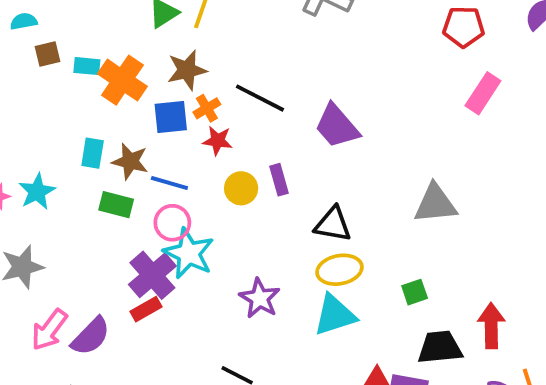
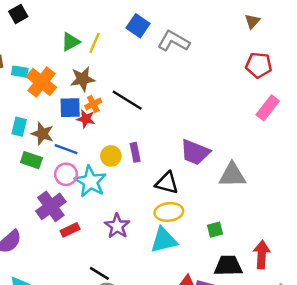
purple trapezoid: (337, 126) -> (195, 152), moved, turned -32
red star: (218, 141) -> (86, 119), moved
cyan star: (189, 253) -> (90, 181), moved
red rectangle: (146, 309) -> (70, 230), moved

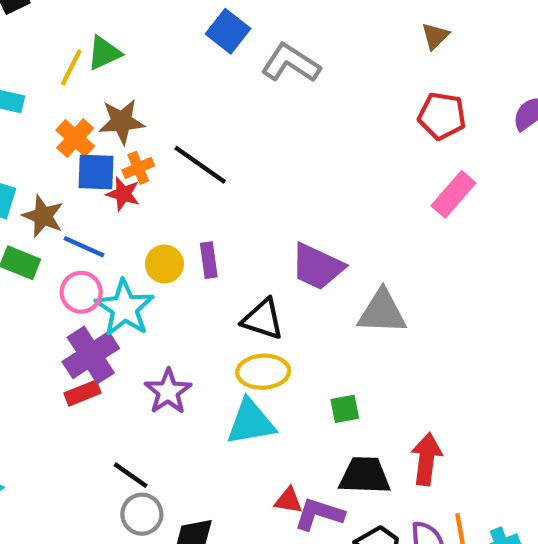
yellow line: (94, 43) -> (71, 67), moved
orange cross: (41, 82) -> (75, 138), moved, size x0.7
purple cross: (51, 206) -> (91, 355), moved

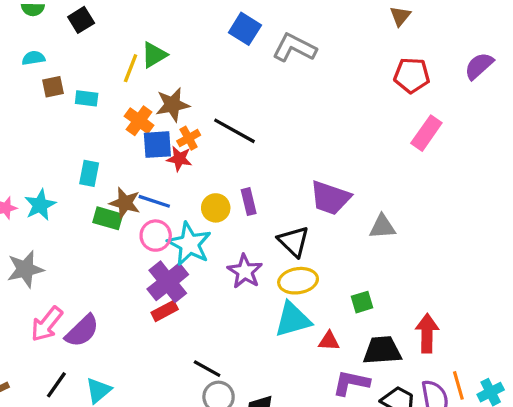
brown star: (43, 216) -> (125, 203), moved
gray triangle: (382, 312) -> (382, 227), size x0.7
black triangle: (263, 319) -> (294, 241), turned 32
purple star: (168, 391) -> (245, 271), moved
red triangle: (288, 500) -> (329, 341), moved

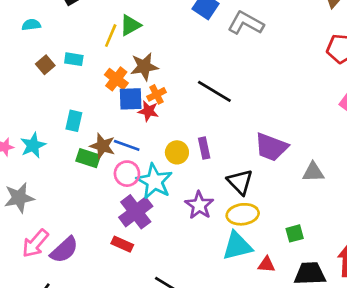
brown square: (53, 87) -> (45, 65), moved, turned -30
black line: (235, 131) -> (214, 91), moved
red rectangle: (165, 311) -> (122, 244), moved, turned 50

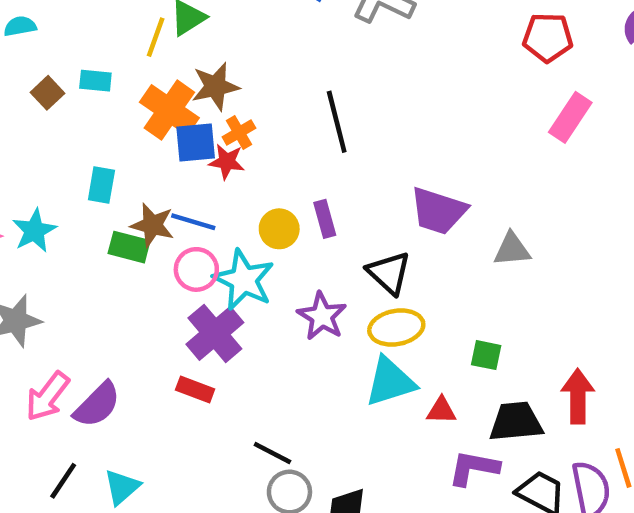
orange cross: (116, 79) -> (169, 110), size x1.4
black line: (214, 91) -> (337, 122), turned 48
green square: (295, 233) -> (486, 355), turned 30

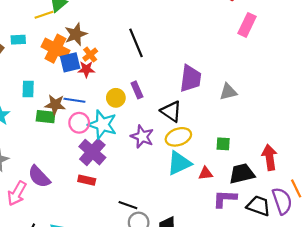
yellow line: (156, 37) -> (44, 15), turned 60
purple trapezoid: (438, 211) -> (190, 78), turned -92
purple semicircle: (97, 405) -> (39, 177), moved, turned 100

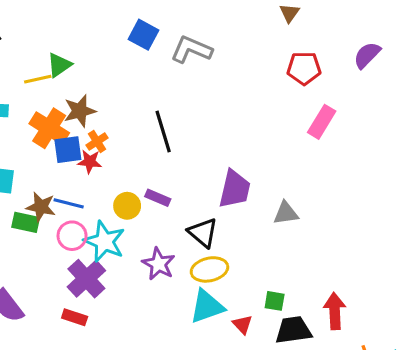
purple rectangle: (137, 90) -> (158, 198), turned -49
green square: (223, 144) -> (275, 301), moved
red triangle: (206, 173) -> (242, 324), turned 48

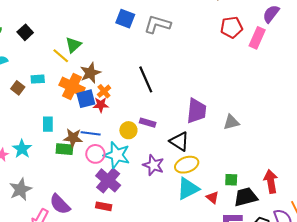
yellow line: (38, 79) -> (61, 56), turned 60
pink rectangle: (322, 122) -> (257, 38), moved

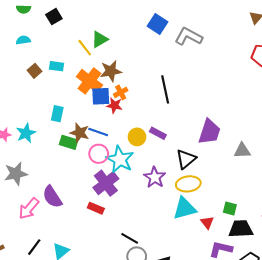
black triangle: (179, 141) -> (186, 159), turned 35

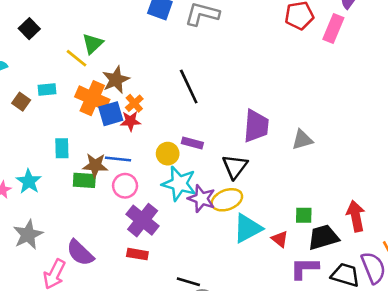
cyan star: (120, 159) -> (179, 184), moved
yellow ellipse: (188, 184) -> (227, 200), moved

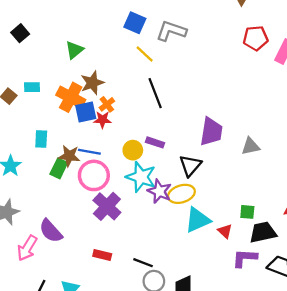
yellow line: (76, 58) -> (145, 54), moved
green rectangle: (84, 180) -> (59, 168), turned -72
pink circle: (125, 186) -> (94, 175), size x1.4
red rectangle: (137, 254) -> (102, 255), moved

